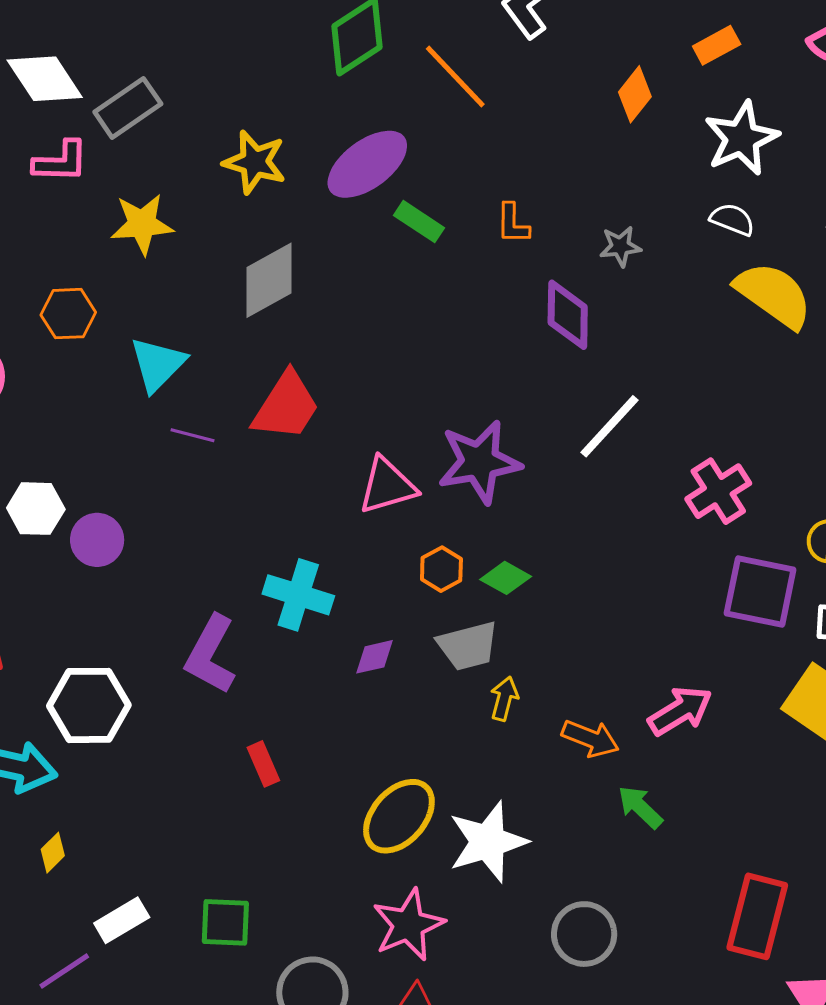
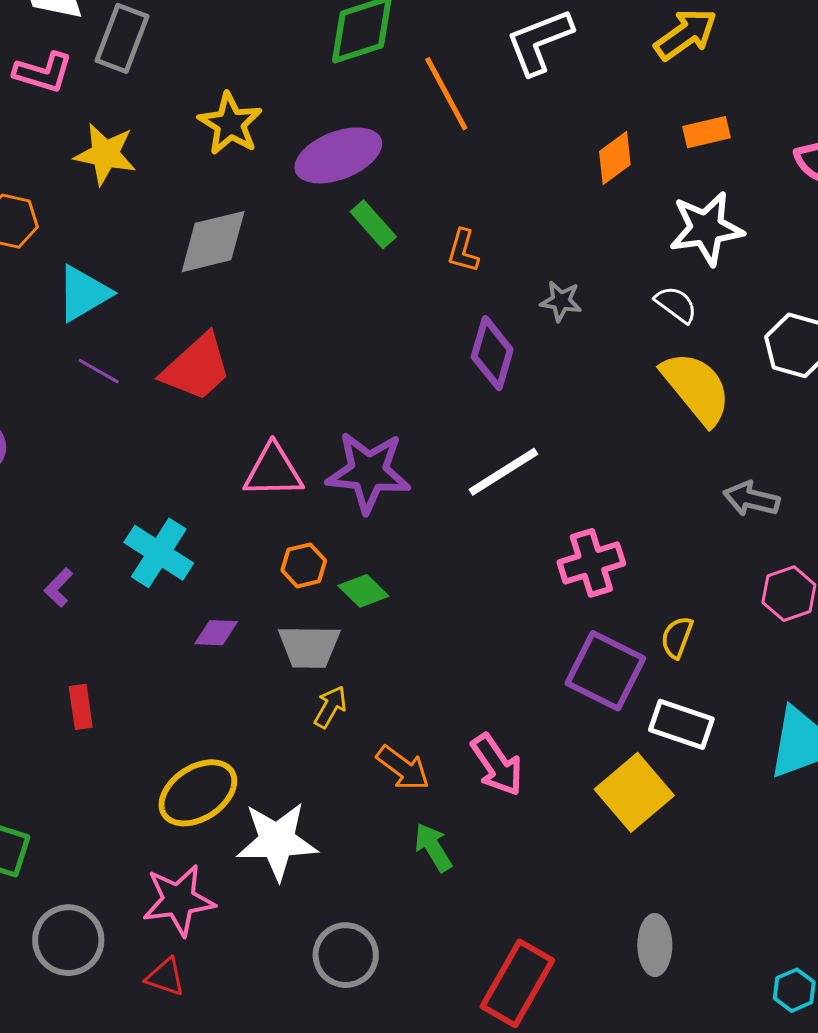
gray rectangle: (128, 108) -> (122, 38), turned -50
purple L-shape: (211, 655) -> (59, 587), size x0.5
pink arrow: (680, 711) -> (497, 765), turned 72

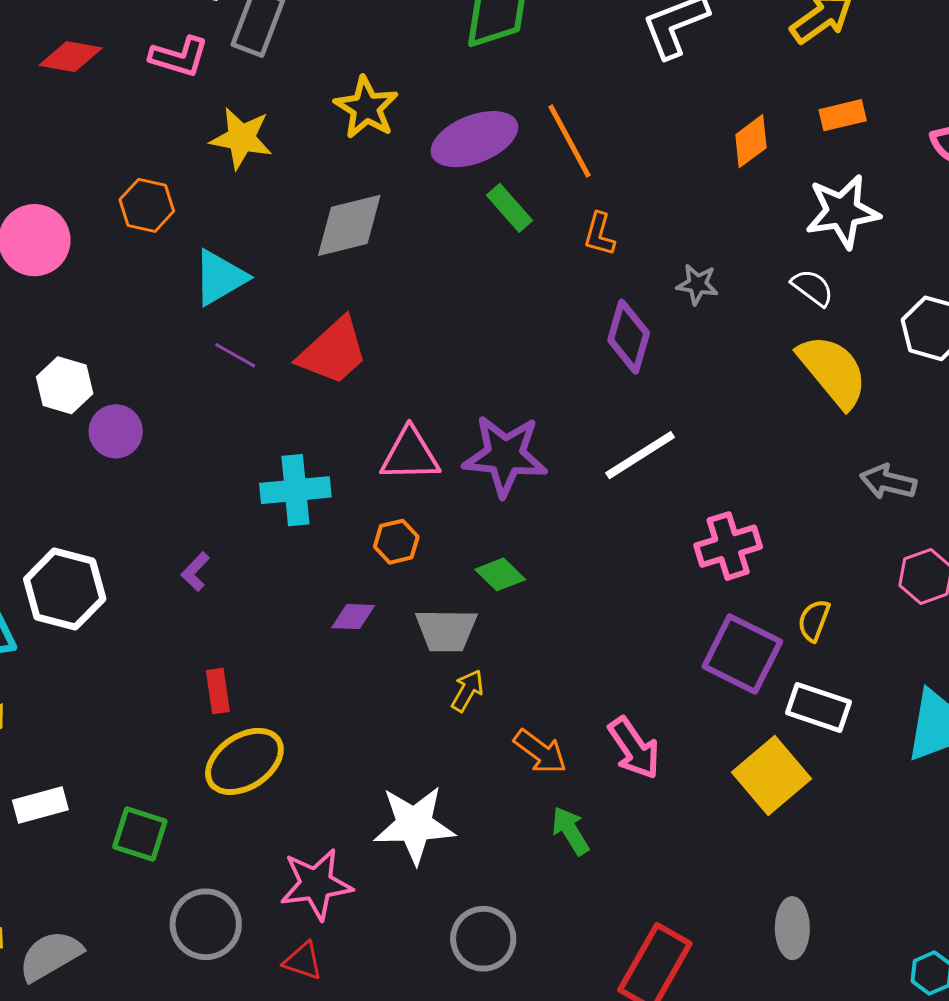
orange line: (446, 94) -> (569, 141), moved
cyan cross: (159, 553) -> (295, 490), moved, turned -38
orange hexagon: (304, 565) -> (396, 542), moved
yellow ellipse: (198, 793) -> (244, 761), moved

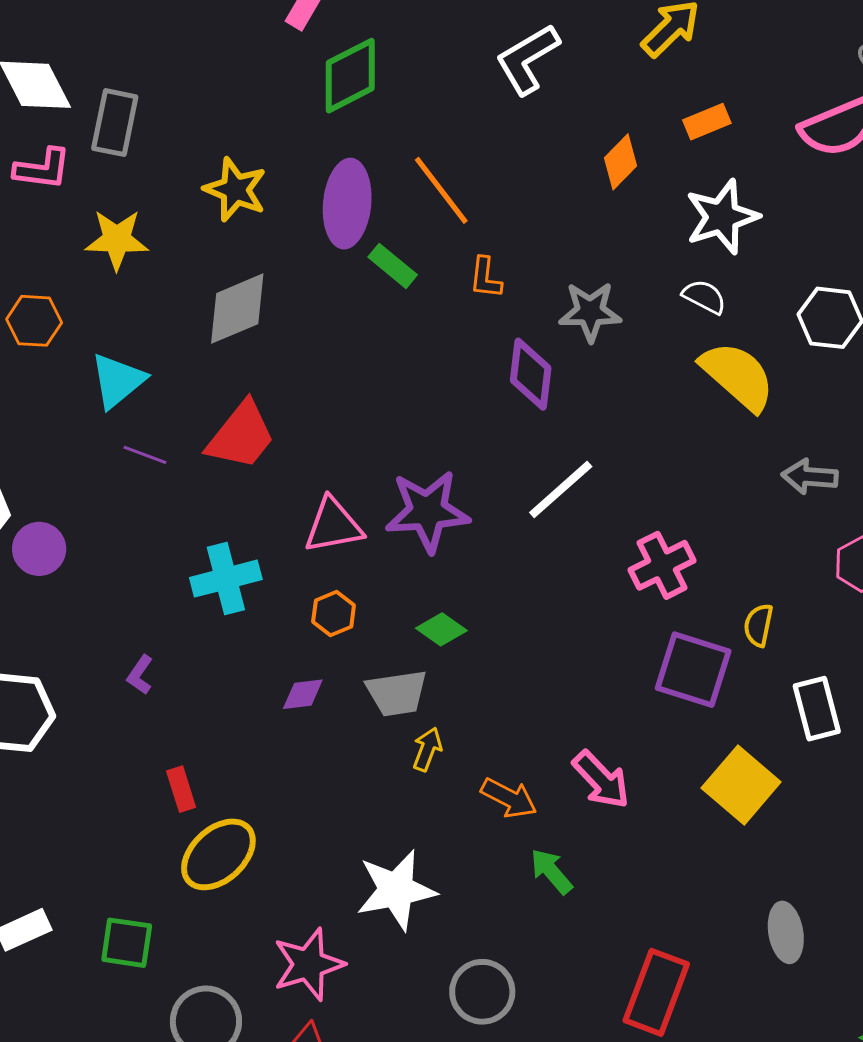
purple ellipse: (474, 139) -> (347, 204), turned -54
gray star: (697, 284) -> (590, 312), size x1.5
white rectangle: (818, 707) -> (817, 709), moved, turned 66

